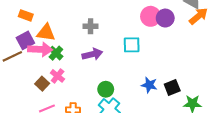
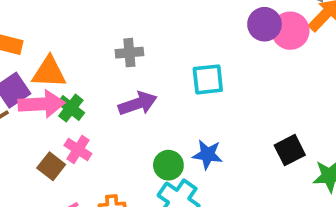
pink circle: (151, 16) -> (290, 31), moved
blue star: (149, 85) -> (208, 155), moved

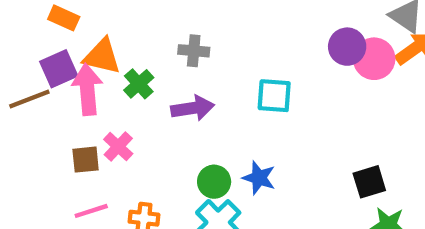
pink arrow: (41, 104) -> (87, 89), turned -102
green cross: (71, 108) -> (139, 84), moved
black square: (290, 150) -> (369, 182), moved
brown square: (51, 166) -> (86, 160), turned 36

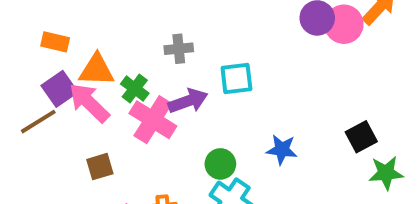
pink arrow: (87, 89) -> (89, 103), turned -30
cyan square: (274, 96) -> (236, 79), moved
pink cross: (118, 147) -> (153, 120), moved, size x1.6
blue star: (259, 178) -> (282, 150), moved

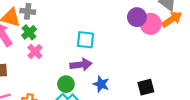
gray cross: (179, 49) -> (28, 11), moved
purple arrow: (188, 101) -> (81, 65), moved
pink cross: (153, 120) -> (35, 52), size x0.6

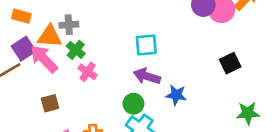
purple arrow: (81, 65) -> (147, 76), turned -145
black square: (146, 87) -> (230, 63), moved

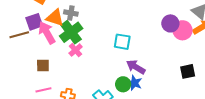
green cross: (76, 50) -> (71, 32), size x1.6
black square: (230, 63) -> (188, 71), moved
purple arrow: (147, 76) -> (136, 67), moved
green circle: (133, 104) -> (123, 84), moved

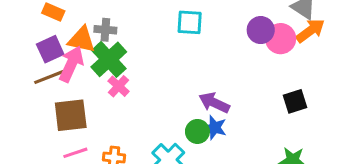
pink arrow: (47, 33) -> (71, 64), turned 60
brown line: (19, 35) -> (49, 77), moved
cyan square: (122, 42) -> (190, 22), moved
brown square: (43, 66) -> (71, 115), size x1.6

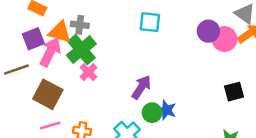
brown line: (49, 77) -> (16, 70), moved
purple arrow: (214, 103) -> (141, 87), moved, turned 95
brown square: (71, 115) -> (48, 94), turned 32

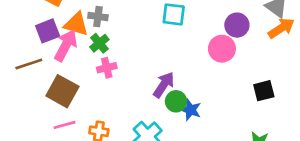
pink circle: (224, 39) -> (222, 49), moved
green cross: (81, 50) -> (99, 43), size x0.6
pink cross: (88, 72) -> (107, 68), turned 30
green circle: (152, 113) -> (176, 101), moved

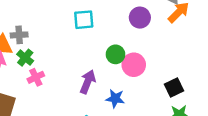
pink circle: (222, 49) -> (134, 65), moved
black square: (264, 91) -> (174, 88), moved
green circle: (176, 101) -> (115, 54), moved

